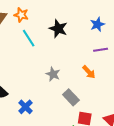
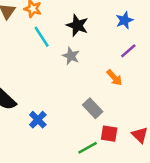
purple line: (101, 50) -> (128, 51), turned -32
gray star: (53, 74) -> (71, 56), moved

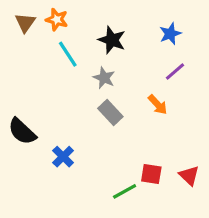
gray rectangle: (93, 108) -> (110, 112), moved

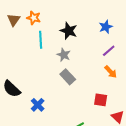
cyan line: (68, 54) -> (41, 40), turned 30
orange arrow: (158, 105) -> (111, 72), moved
red square: (151, 174) -> (101, 100), moved

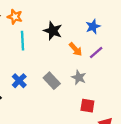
gray star: (64, 55) -> (79, 77), moved
orange arrow: (111, 72) -> (76, 49), moved
blue cross: (38, 105) -> (19, 81), moved

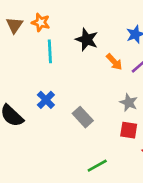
gray star: (79, 77) -> (129, 103), moved
gray rectangle: (52, 81) -> (83, 117), moved

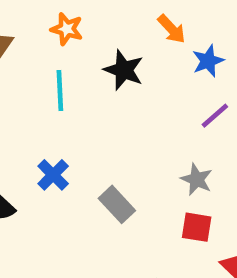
orange star: (41, 22) -> (67, 29), moved
orange arrow: (114, 62) -> (172, 29), moved

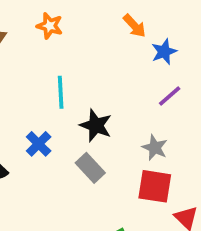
black star: (124, 70) -> (96, 125), moved
cyan line: (60, 91) -> (61, 92), moved
red square: (197, 227) -> (155, 186), size x1.4

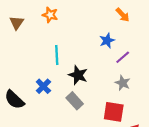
orange arrow: (135, 26) -> (123, 15), moved
blue star: (164, 52) -> (107, 41), moved
gray star: (155, 148) -> (123, 83), moved

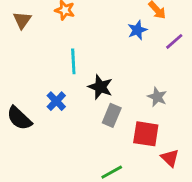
blue star: (107, 41) -> (137, 30), moved
purple line: (123, 57) -> (174, 41), moved
gray rectangle: (75, 101) -> (112, 115), moved, turned 66

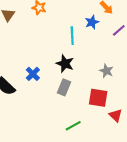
cyan line: (73, 61) -> (72, 36), moved
gray rectangle: (112, 115) -> (64, 87), moved

